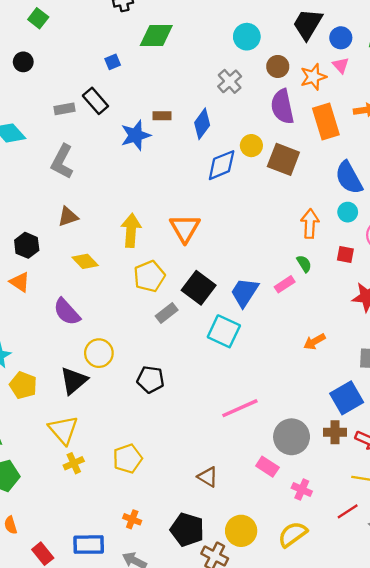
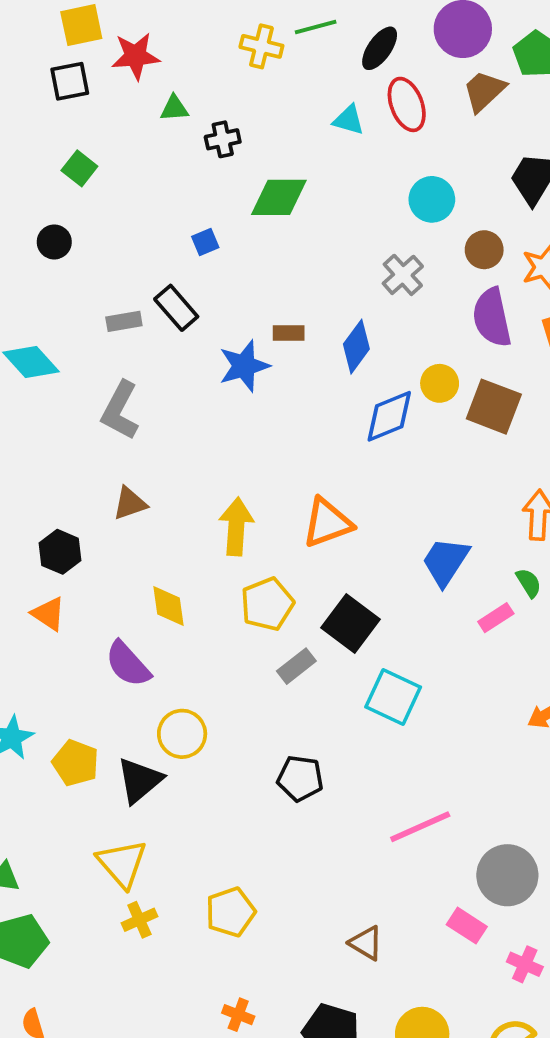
orange triangle: (185, 228) -> (327, 523), turned 40
yellow diamond: (85, 261) -> (168, 606), moved, turned 35
blue trapezoid: (245, 292) -> (445, 561), moved
black pentagon: (150, 379) -> (300, 778), moved
yellow pentagon: (23, 385) -> (76, 763), moved

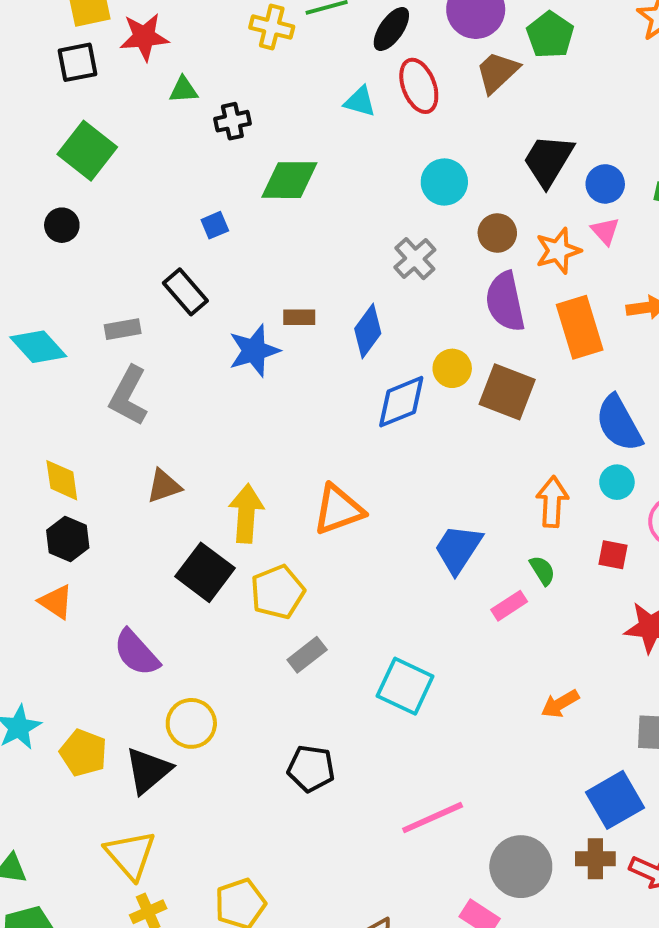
green square: (79, 168) -> (87, 151), size x1.6
gray rectangle: (124, 321) -> (123, 329), moved
brown triangle: (130, 503) -> (164, 486), moved
yellow diamond: (168, 606) -> (62, 480), moved
black square: (351, 623) -> (205, 572), moved

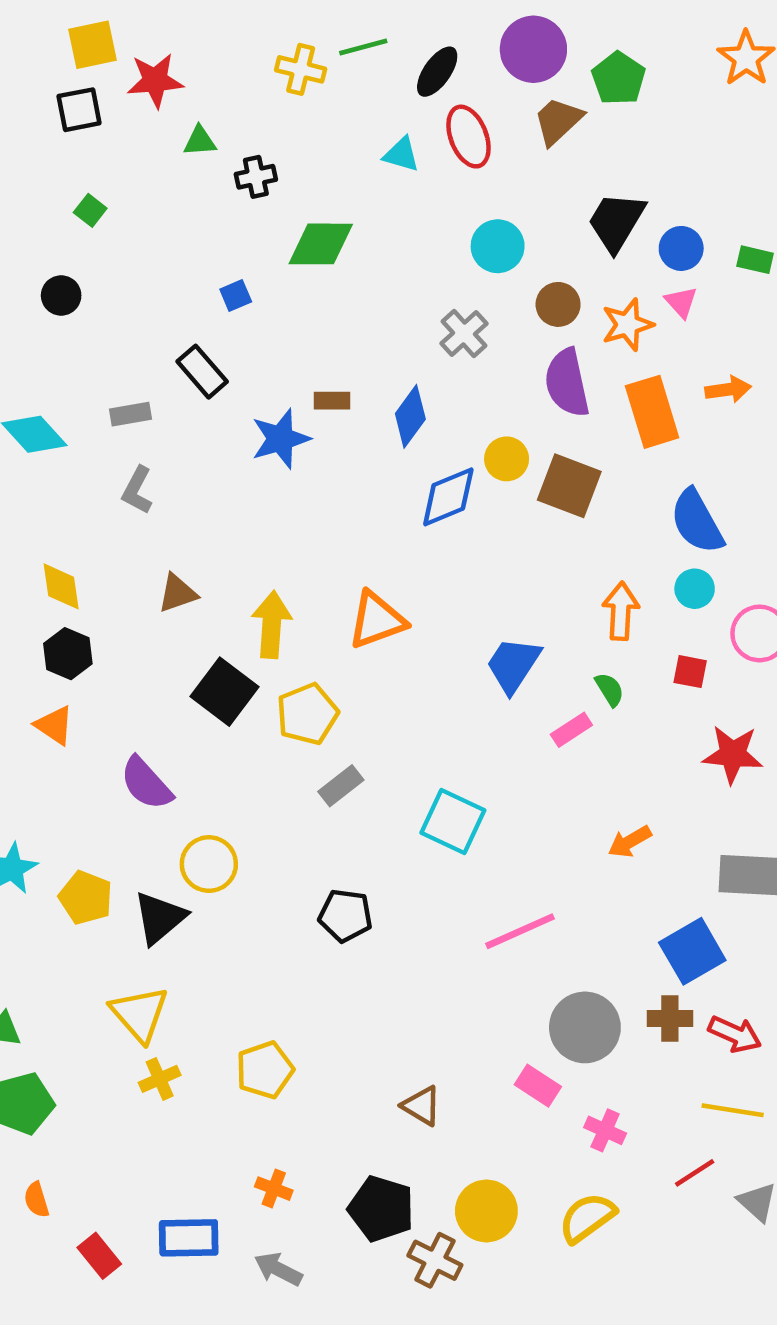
green square: (87, 151) -> (90, 210), size x0.5
gray L-shape: (129, 396) -> (137, 490), size x0.7
pink line: (433, 818) -> (520, 931), moved

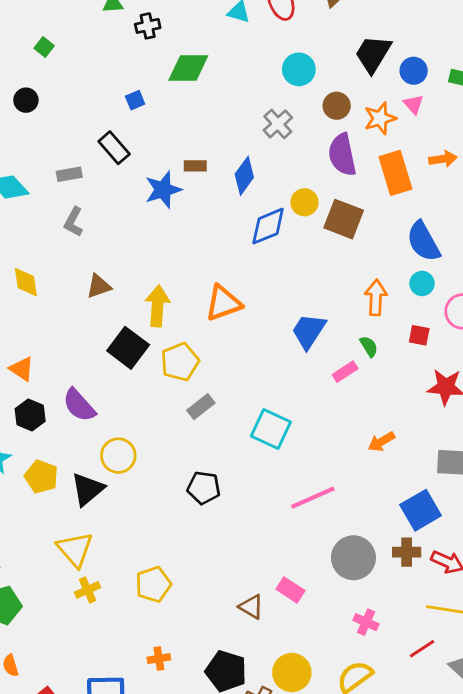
black hexagon: (68, 654) -> (30, 415), moved
pink rectangle: (538, 1086) -> (290, 590), moved
orange cross: (274, 1189) -> (159, 659), turned -30

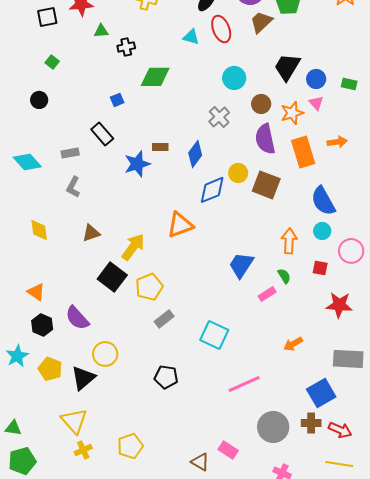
orange triangle: (223, 303) -> (180, 225), moved
yellow arrow: (157, 306) -> (133, 247), turned 32

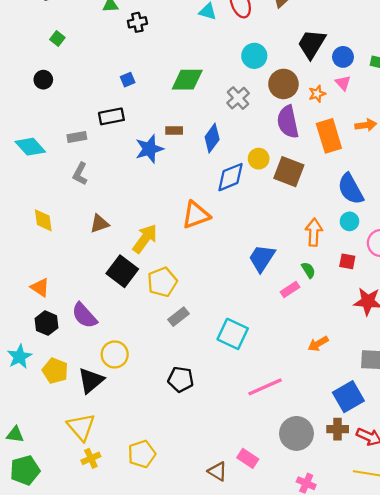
green diamond: (155, 77) -> (187, 80), moved
brown circle: (261, 104) -> (283, 84), size x1.4
orange star: (292, 113) -> (317, 94), size x0.7
black rectangle: (102, 134) -> (111, 116), turned -60

